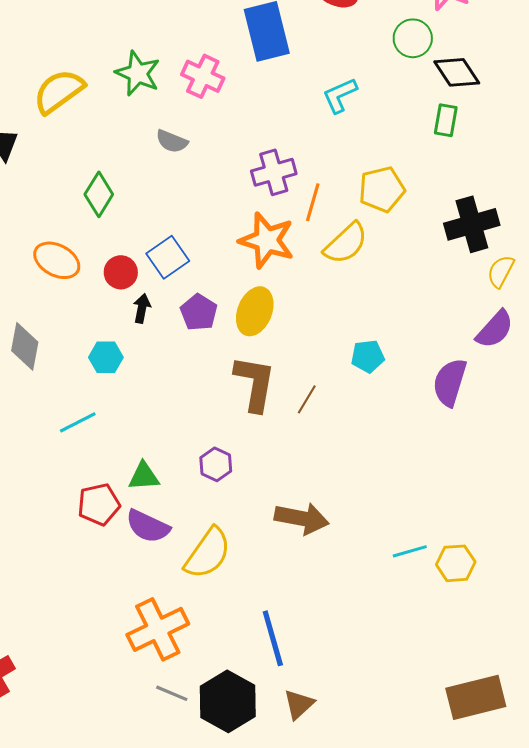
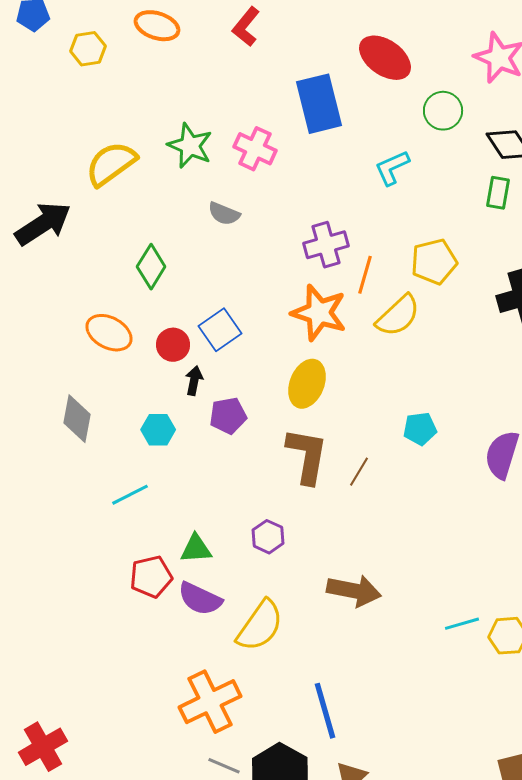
green circle: (413, 38) -> (443, 111), moved
purple pentagon: (199, 312) -> (228, 416), moved, turned 30

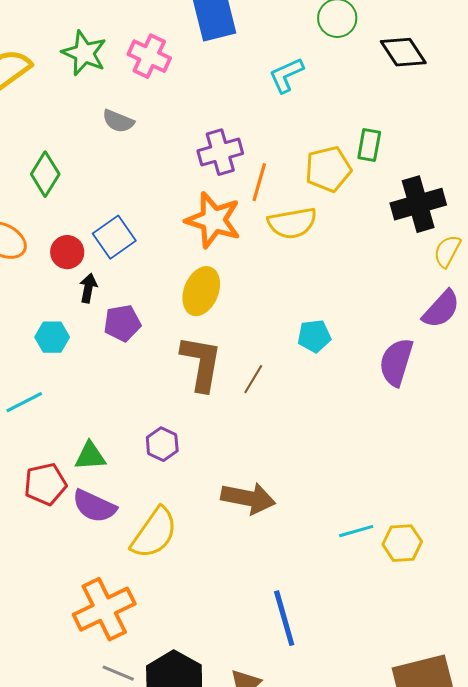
green rectangle: (498, 193) -> (369, 145), moved
yellow semicircle: (398, 316) -> (292, 223), turned 33
blue line: (325, 711) -> (284, 618), moved

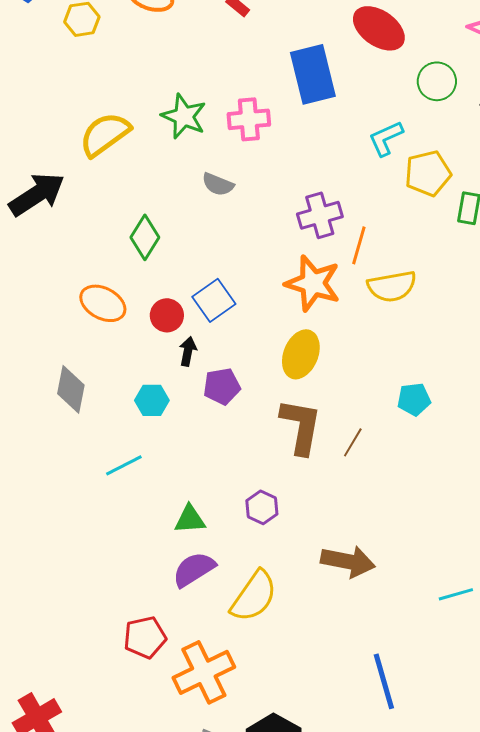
pink cross: (149, 56) -> (249, 119), turned -30
yellow pentagon: (328, 169) -> (428, 173), moved
red pentagon: (45, 484) -> (145, 637), moved
purple semicircle: (94, 506) -> (194, 569), turned 123

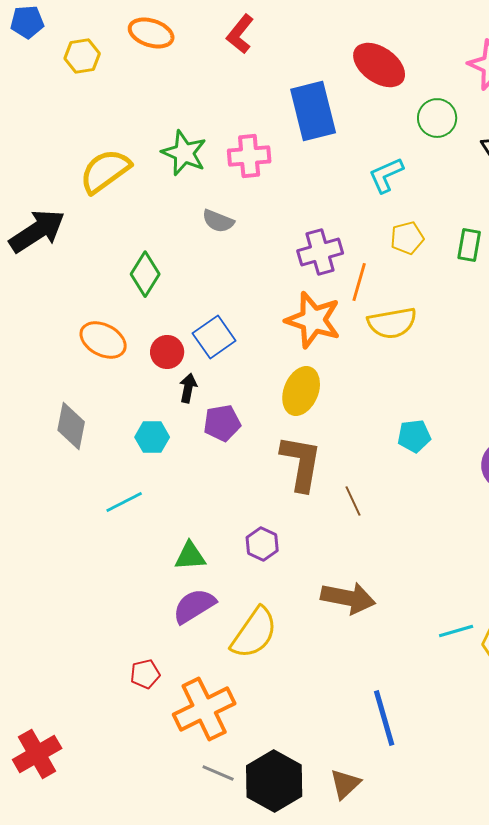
yellow pentagon: (428, 173) -> (407, 238), moved, size x0.7
brown line: (353, 442) -> (353, 501), moved, turned -56
red pentagon: (145, 637) -> (145, 674), size x0.7

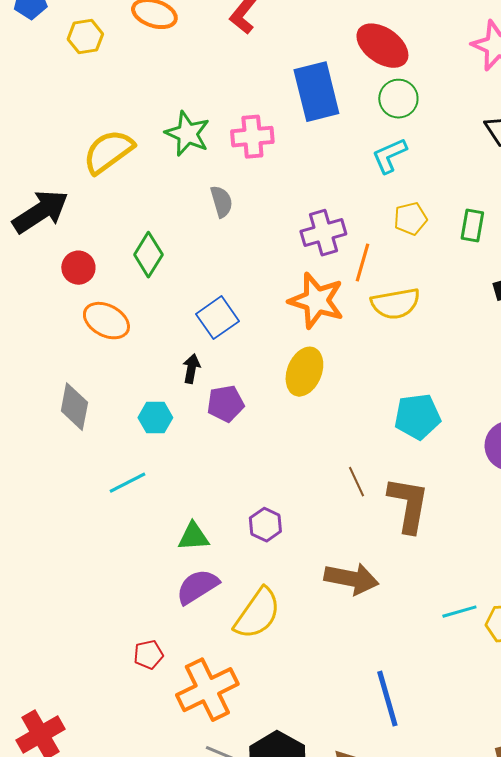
green circle: (437, 118) -> (398, 99), moved
gray semicircle: (218, 221) -> (221, 202), turned -128
red circle: (167, 352) -> (78, 268), moved
cyan pentagon: (414, 436) -> (417, 417), size x1.4
brown L-shape: (301, 463) -> (408, 505), moved

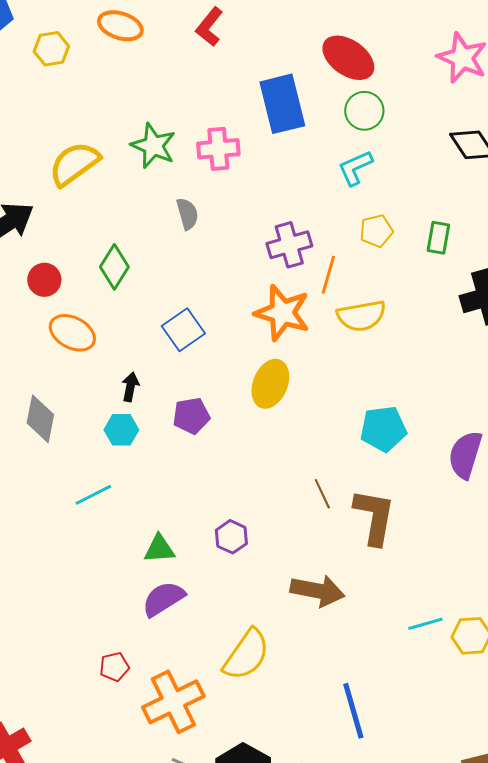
black arrow: (191, 369) -> (130, 387), moved
yellow semicircle: (257, 614) -> (246, 655), moved

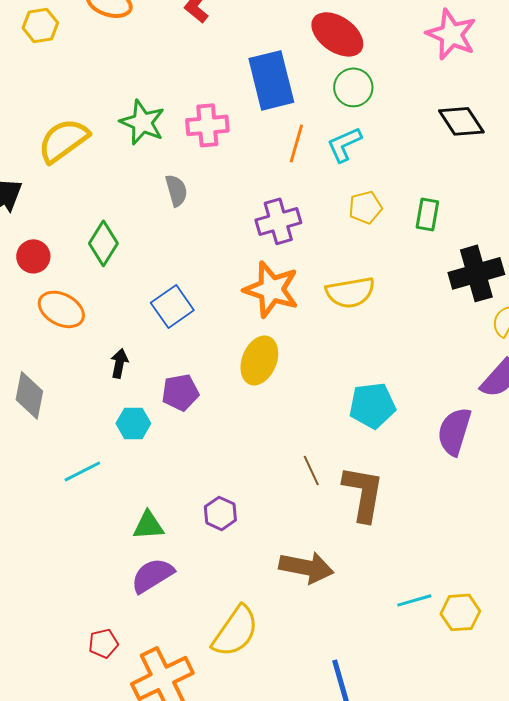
orange line: (328, 275) -> (296, 143), moved
cyan hexagon: (121, 430) -> (133, 423), moved

